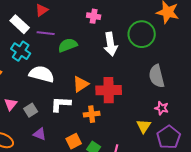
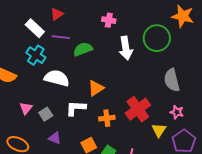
red cross: (109, 90) -> (138, 109), moved, turned -35

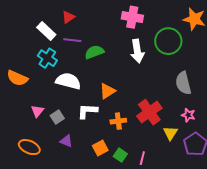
pink cross: (109, 20) -> (132, 17), moved, size x1.5

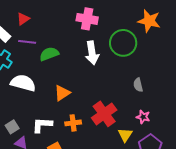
gray semicircle: (183, 83) -> (138, 85), size x0.6
white L-shape: (87, 111) -> (42, 125), moved
gray square: (57, 117) -> (12, 127), moved

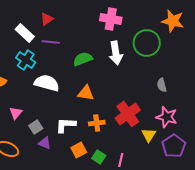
green semicircle: (49, 54) -> (83, 59), moved
orange triangle: (62, 93) -> (86, 93), turned 42
pink star: (143, 117) -> (167, 117), size x1.5

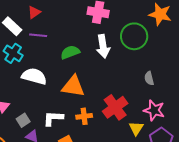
orange triangle: (86, 93) -> (73, 86), size x1.4

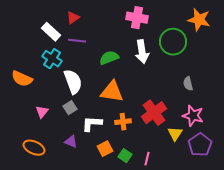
white semicircle: (34, 76) -> (73, 82), turned 55
gray square: (23, 120) -> (70, 108), moved

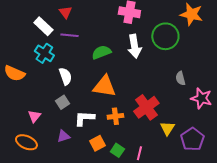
red triangle: (73, 18) -> (65, 12), turned -32
white semicircle: (73, 82) -> (65, 76), size x0.7
pink triangle: (42, 112) -> (34, 116), moved
pink star: (193, 116) -> (201, 98), moved
purple triangle: (71, 142) -> (63, 136), turned -40

